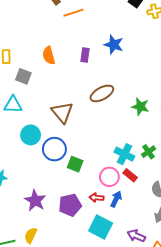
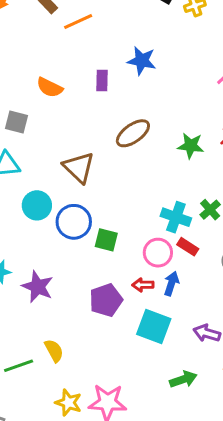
orange semicircle: (49, 55) -> (50, 87), turned -42
purple star: (35, 201) -> (38, 287), moved
yellow semicircle: (31, 235) -> (54, 351), turned 133

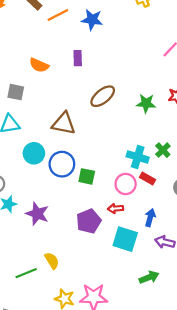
blue star: (142, 61) -> (92, 20), moved
brown triangle: (79, 167) -> (64, 124), turned -30
blue arrow: (171, 284) -> (150, 218), moved

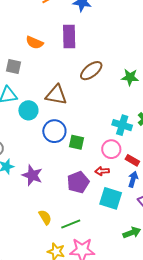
purple rectangle: (78, 58) -> (69, 36), size x1.6
cyan circle: (34, 153) -> (28, 110), moved
red rectangle: (148, 179) -> (132, 160), moved
green line: (26, 273) -> (71, 224), moved

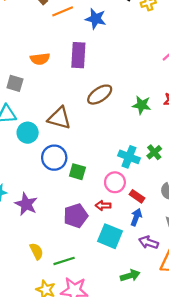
orange semicircle: (34, 43) -> (40, 59), turned -36

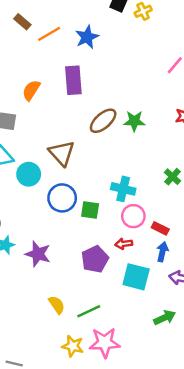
blue star: (96, 19) -> (87, 37), turned -30
orange semicircle: (40, 59) -> (31, 90), turned 138
green star: (142, 105) -> (134, 121), moved
brown triangle: (59, 118) -> (62, 153), turned 40
cyan cross: (129, 157) -> (123, 189), moved

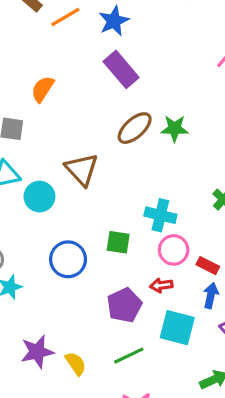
purple rectangle: (73, 80) -> (121, 69), moved, turned -36
blue circle: (62, 198) -> (68, 259), moved
purple star: (38, 254) -> (37, 352), moved, turned -30
green line: (89, 311) -> (129, 356), moved

